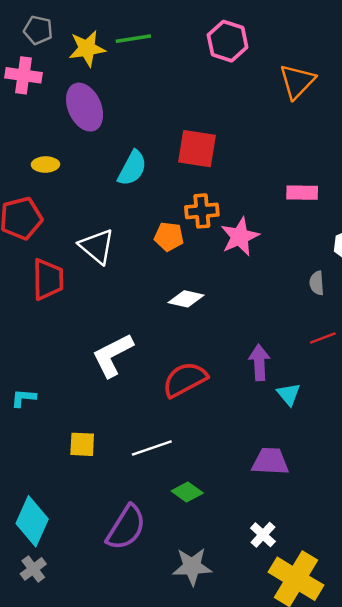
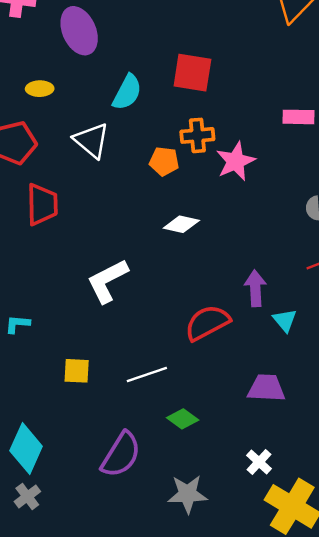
white triangle: (97, 246) -> (91, 140), moved
red semicircle: (185, 380) -> (207, 323), moved

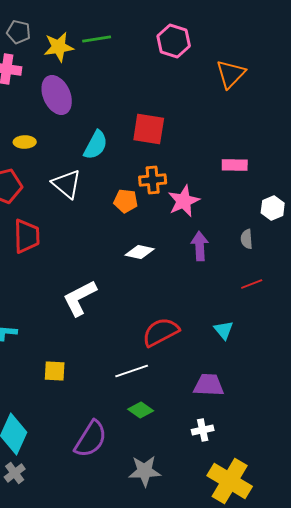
purple arrow: (255, 288) -> (200, 246), moved
white line: (147, 375) -> (132, 371), moved
white cross: (259, 462) -> (203, 430), moved, turned 35

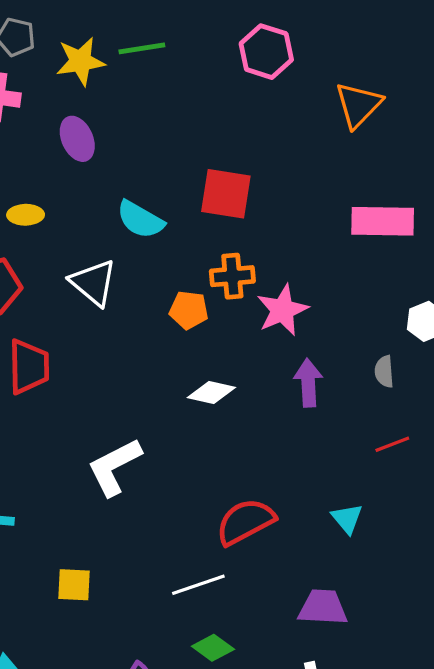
purple ellipse: (57, 95) -> (77, 139), size x0.7
cyan semicircle: (96, 145) -> (140, 220), turned 92
pink rectangle: (235, 165) -> (383, 221), moved, size x1.5

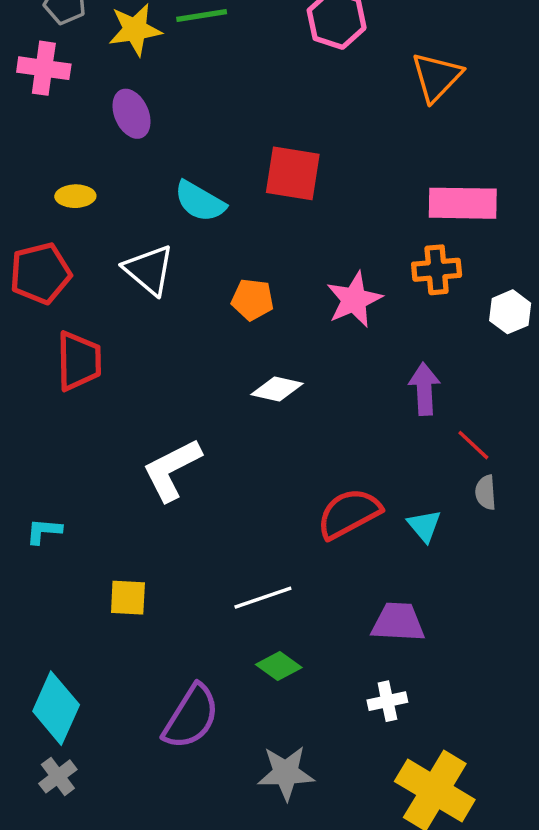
orange cross: (232, 276) -> (437, 270), moved
gray semicircle: (384, 371) -> (486, 492), moved
purple arrow: (308, 383) -> (424, 389), moved
red line: (392, 444) -> (473, 445), turned 64
red semicircle: (245, 522) -> (349, 513), moved

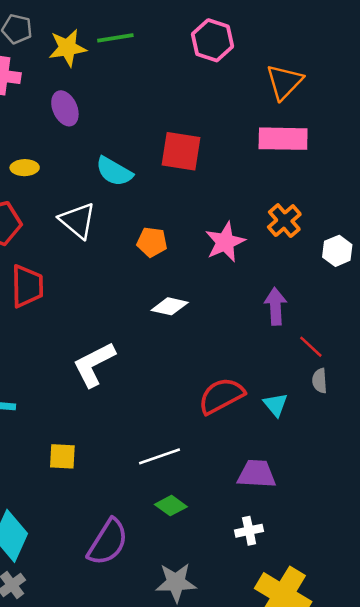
pink rectangle: (463, 203) -> (283, 139), moved
orange cross: (437, 270) -> (284, 221), turned -36

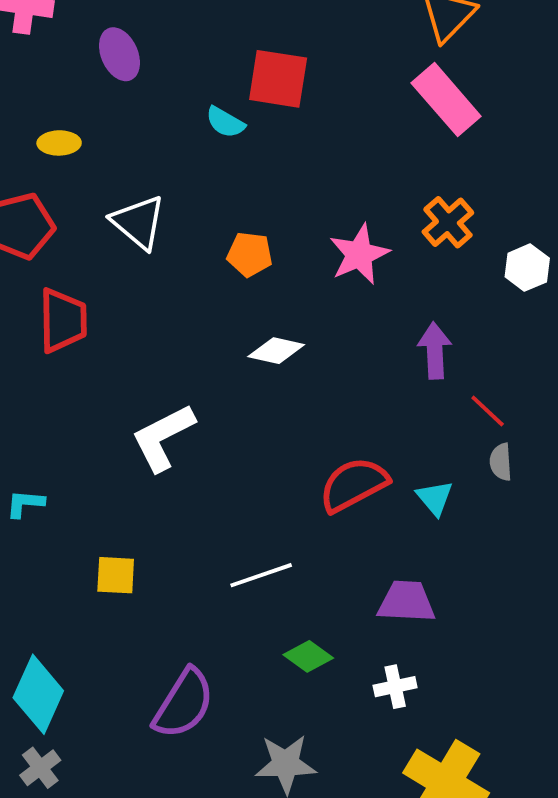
pink rectangle: (283, 139) -> (446, 100), turned 48
red square: (181, 151) -> (278, 79), moved
cyan semicircle: (114, 171) -> (225, 122), moved, size x0.7
green diamond: (171, 506) -> (308, 656), moved

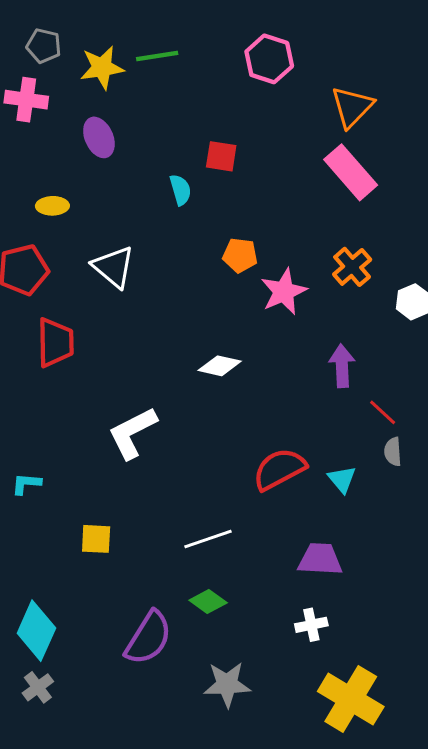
red square: (278, 79) -> (221, 156), size x0.7
cyan semicircle: (225, 122) -> (180, 190), turned -136
orange pentagon: (250, 254) -> (240, 255), moved
green diamond: (308, 656) -> (208, 601), moved

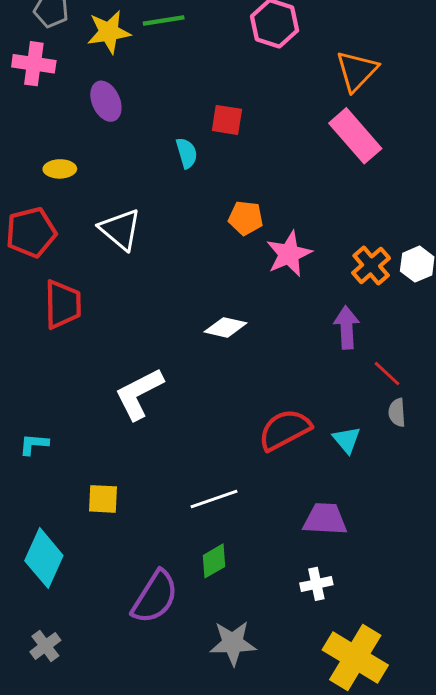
orange cross: (352, 267) -> (371, 265), moved
green diamond: (208, 601) -> (214, 561), turned -66
cyan diamond: (36, 631) -> (44, 558), moved

